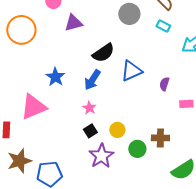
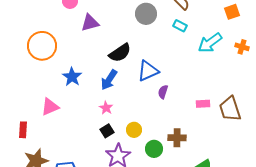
orange circle: (21, 30) -> (42, 46), moved
purple semicircle: (164, 84) -> (163, 92), moved
pink triangle: (33, 107) -> (50, 107), size x0.7

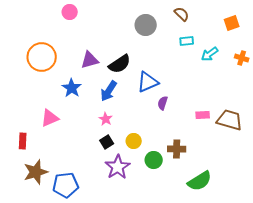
purple triangle: (90, 23) -> (90, 60), moved
cyan rectangle: (180, 26) -> (187, 41), moved, turned -32
cyan arrow: (210, 43) -> (210, 54), size x0.7
brown trapezoid: (230, 109) -> (230, 120), turned 124

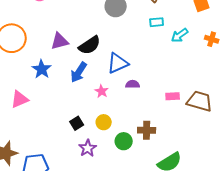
purple semicircle: (163, 103) -> (133, 84), turned 72
pink star: (106, 119) -> (102, 91), moved
purple star: (118, 167) -> (88, 148), size x0.7

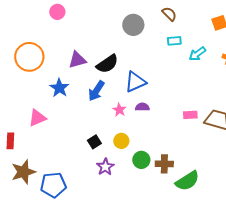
purple semicircle: (133, 84) -> (142, 107), moved
brown cross: (147, 130) -> (164, 164), moved

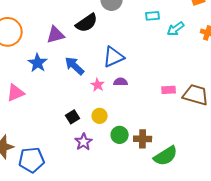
black semicircle: (107, 64) -> (87, 23), moved
blue arrow: (96, 91) -> (75, 66), turned 100

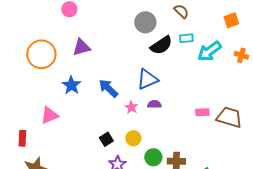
black semicircle: (87, 23) -> (161, 45), moved
cyan arrow: (176, 29) -> (209, 51), size x1.4
purple triangle: (56, 35) -> (81, 47), moved

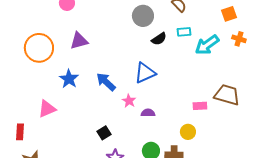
black semicircle: (161, 45) -> (159, 39), size x0.7
orange cross: (241, 55) -> (239, 39), moved
purple semicircle: (154, 104) -> (148, 113), moved
brown trapezoid: (229, 117) -> (227, 95), moved
yellow circle: (133, 138) -> (188, 132), moved

